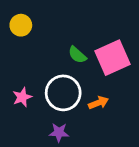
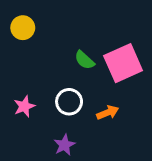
white circle: (63, 93) -> (69, 102), size x0.7
purple star: (59, 132) -> (64, 145), turned -30

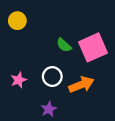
orange arrow: (108, 113) -> (81, 85), size x1.5

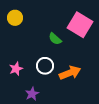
pink square: (93, 47) -> (80, 25), moved, turned -35
purple star: (49, 109) -> (32, 94), moved

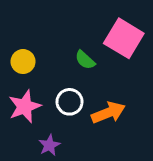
yellow circle: (15, 18) -> (23, 62), moved
pink star: (16, 69) -> (25, 106), size x1.5

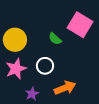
yellow circle: (23, 62) -> (15, 40), size x1.5
orange arrow: (108, 113) -> (65, 88), moved

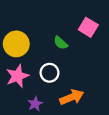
pink square: (80, 25) -> (88, 27), size x0.7

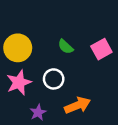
pink square: (88, 27) -> (101, 49), moved, turned 30

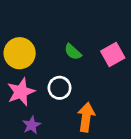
orange arrow: (78, 105) -> (86, 117), turned -60
purple star: (38, 112) -> (32, 125), moved

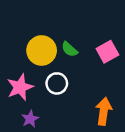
yellow circle: (20, 53) -> (42, 50), moved
orange arrow: (86, 117) -> (104, 111), moved

